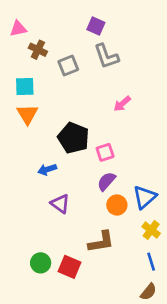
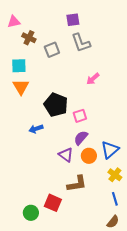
purple square: (96, 26) -> (73, 20), turned -32
purple triangle: (60, 204) -> (66, 155), moved
green circle: (41, 263) -> (31, 213), moved

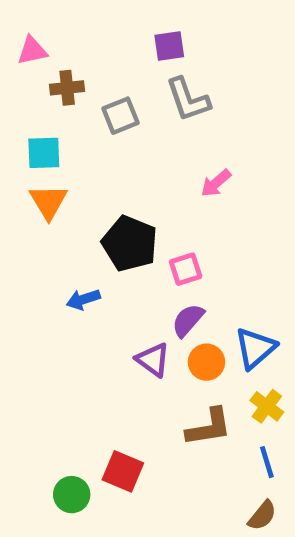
brown cross: (29, 38) -> (67, 88), turned -32
brown L-shape: (77, 184) -> (209, 427), moved

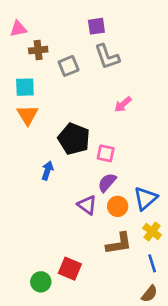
pink square: (186, 269) -> (106, 153), turned 30
blue arrow: (83, 299) -> (47, 171), turned 126

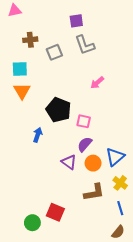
pink triangle: (18, 29) -> (15, 10), moved

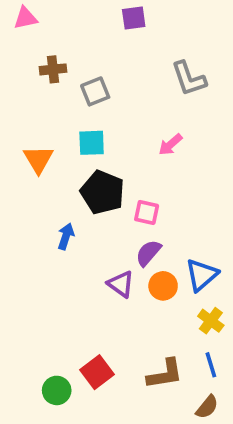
purple square: (76, 21) -> (134, 18), moved
gray L-shape: (85, 45) -> (189, 79), moved
cyan square: (20, 69) -> (92, 143), moved
brown L-shape: (94, 192) -> (165, 374), moved
red square: (55, 212) -> (97, 372), turned 30

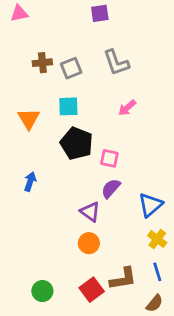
brown cross: (53, 69) -> (42, 63), moved
gray L-shape: (189, 79) -> (116, 63), moved
blue arrow: (66, 236) -> (30, 182), moved
orange circle: (163, 286) -> (89, 243), moved
red square: (97, 372) -> (92, 290), moved

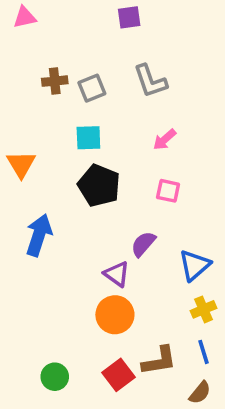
orange triangle: (29, 119) -> (21, 164), moved
pink square: (109, 158) -> (168, 191), moved
blue arrow: (30, 182) -> (39, 235), size x1.6
yellow cross: (157, 239) -> (203, 309), turned 30
orange circle: (89, 243) -> (115, 315), size x1.4

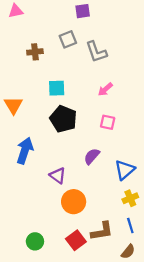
gray square: (92, 88) -> (68, 39), moved
purple triangle: (117, 274) -> (58, 176), moved

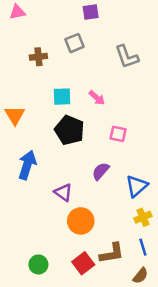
gray L-shape: (96, 52) -> (127, 57), moved
pink arrow: (105, 89) -> (97, 98), moved, turned -98

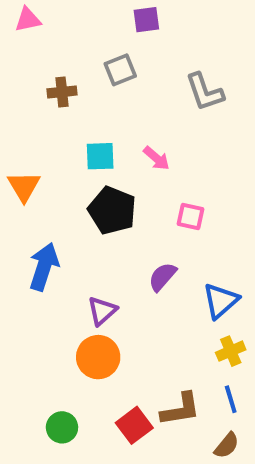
purple triangle: (63, 192) -> (102, 311), turned 42
orange circle: (81, 221) -> (98, 357), moved

